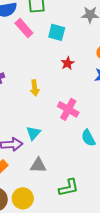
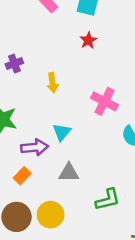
red star: (68, 63) -> (88, 40), moved
yellow arrow: (35, 88) -> (53, 83), moved

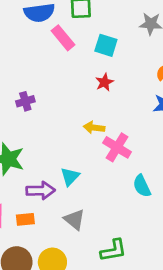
yellow arrow: (53, 83) -> (94, 128), moved, turned 102
gray triangle: (69, 173) -> (74, 220), turned 35
orange rectangle: (22, 176) -> (25, 219), turned 36

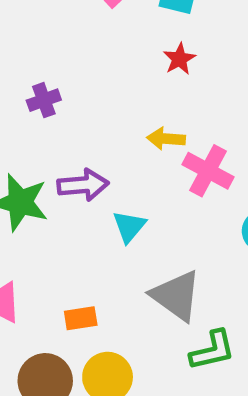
purple arrow: (41, 191) -> (83, 185), moved
orange rectangle: (25, 219) -> (81, 318), moved
gray triangle: (74, 220) -> (176, 296), moved, size x1.4

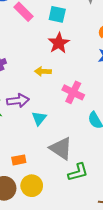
red star: (179, 59) -> (59, 43), size x1.5
yellow arrow: (166, 139) -> (43, 71), moved

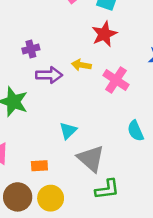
pink cross: (73, 92) -> (116, 80), moved
purple arrow: (18, 101) -> (49, 75), moved
cyan triangle: (39, 118) -> (68, 131), moved

